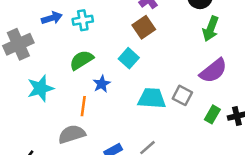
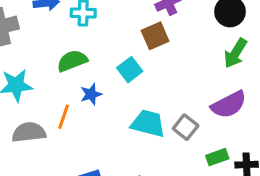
green rectangle: (212, 114) -> (217, 157), turned 30
gray semicircle: (72, 134) -> (29, 132), moved

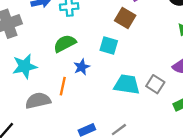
brown square: (155, 36) -> (125, 18), turned -30
cyan square: (130, 70) -> (109, 45), turned -30

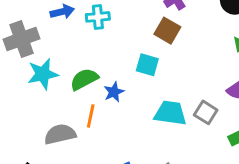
green semicircle: (65, 43) -> (84, 79), moved
cyan star: (25, 66) -> (43, 74), moved

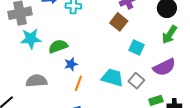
cyan square: (147, 65) -> (137, 47), moved
blue star: (114, 92) -> (71, 64), moved
orange line: (91, 116) -> (78, 83), moved

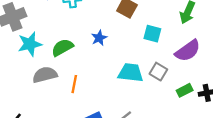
blue star: (71, 64) -> (99, 38), moved
gray semicircle: (36, 81) -> (45, 75), moved
orange line: (78, 83) -> (74, 84), moved

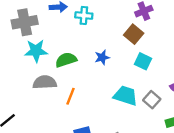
cyan square: (152, 34) -> (143, 61), moved

